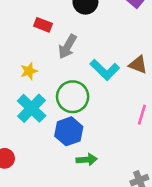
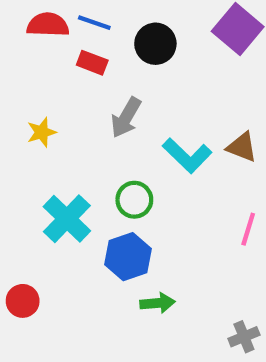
red rectangle: (43, 25) -> (92, 63), moved
yellow star: (29, 71) -> (42, 132), moved
green circle: (73, 97) -> (134, 200), size x0.7

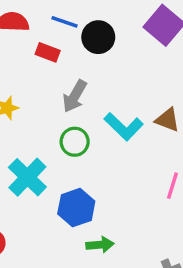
blue line: (94, 23) -> (65, 22), moved
green circle: (134, 200) -> (75, 142), moved

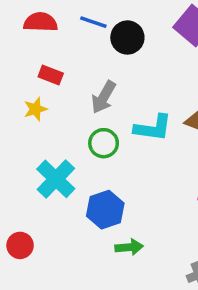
red rectangle: (48, 52) -> (51, 75), moved
cyan L-shape: (124, 127) -> (153, 128), turned -36

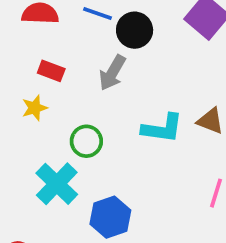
gray arrow: (104, 97) -> (112, 73), moved
green circle: (104, 143) -> (86, 141), moved

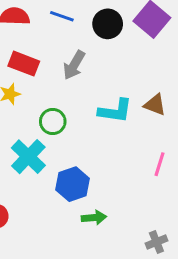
black circle: (135, 30) -> (108, 24), moved
red rectangle: (51, 71) -> (24, 64), size x1.4

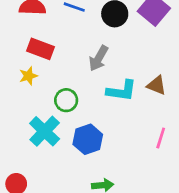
gray arrow: (74, 65) -> (99, 58), moved
blue hexagon: (73, 184) -> (88, 139), moved

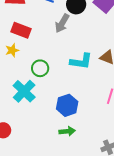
gray arrow: (99, 58) -> (62, 23), moved
blue hexagon: (88, 139) -> (67, 105), moved

